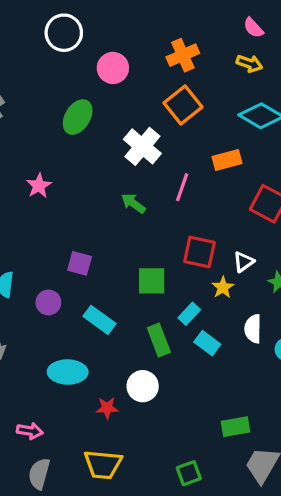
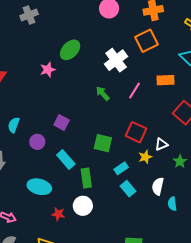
green ellipse: (78, 117) -> (70, 50), moved
green rectangle: (159, 340) -> (86, 178), moved

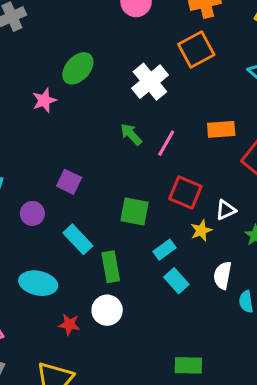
orange rectangle: (166, 80) -> (221, 129), moved
pink line: (135, 90) -> (166, 143), moved

